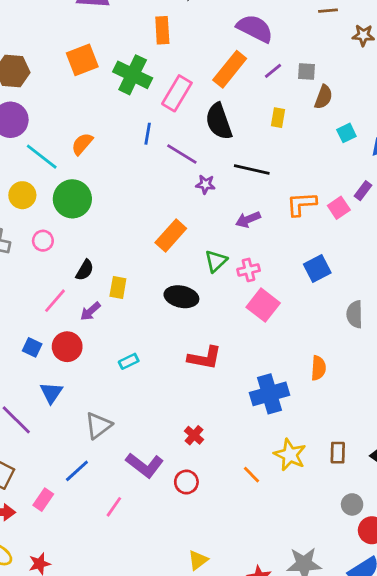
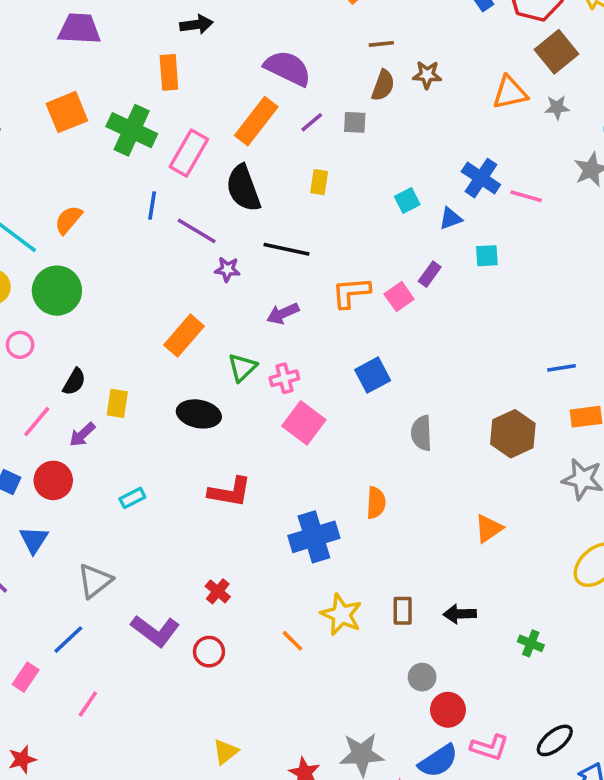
brown semicircle: (323, 97) -> (383, 85), moved
pink line: (114, 507) -> (88, 704), moved

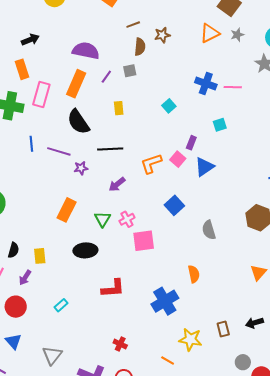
pink rectangle: (189, 153) -> (41, 95), moved
blue triangle: (451, 218) -> (204, 167), moved, size x1.5
pink square: (304, 423) -> (144, 241), turned -30

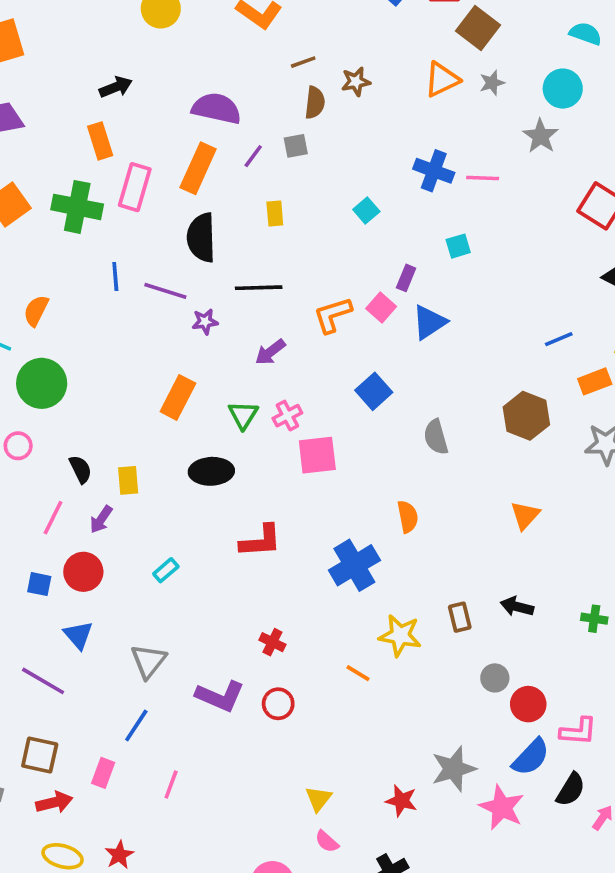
black semicircle: (78, 122) -> (201, 238), turned 32
black semicircle: (13, 250) -> (81, 469), turned -42
black arrow: (255, 323) -> (517, 607), turned 30

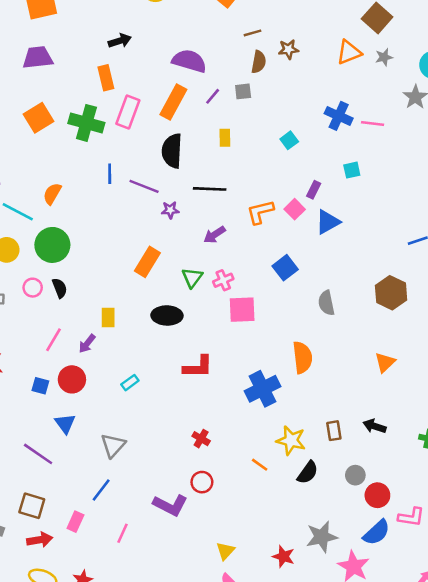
black semicircle: (81, 469) -> (60, 288), moved
orange semicircle: (408, 517) -> (302, 357), size x1.4
purple L-shape: (220, 696) -> (170, 505), moved
black semicircle: (571, 790) -> (308, 472), moved

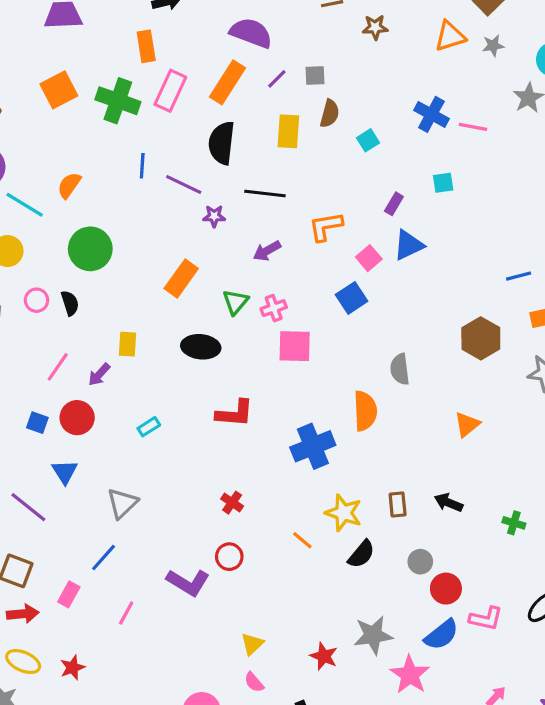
brown semicircle: (259, 62) -> (330, 114), moved
yellow rectangle: (225, 138) -> (288, 131), size x1.5
pink square: (295, 209) -> (369, 258), moved
green circle: (52, 245) -> (90, 249), moved
gray semicircle: (326, 303) -> (400, 369), moved

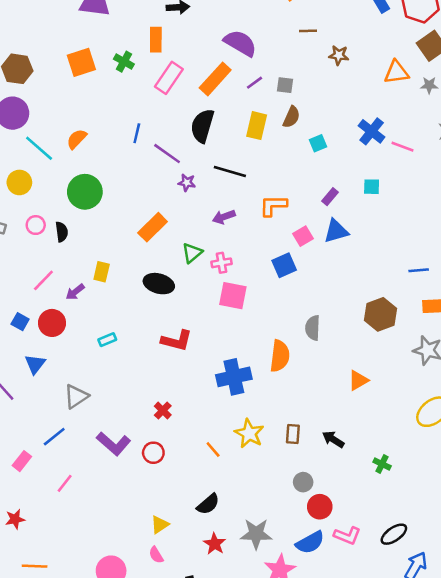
green cross: (118, 101) -> (124, 62), moved, size x0.6
black semicircle: (361, 554) -> (208, 504), moved
purple L-shape: (188, 582) -> (114, 444), moved

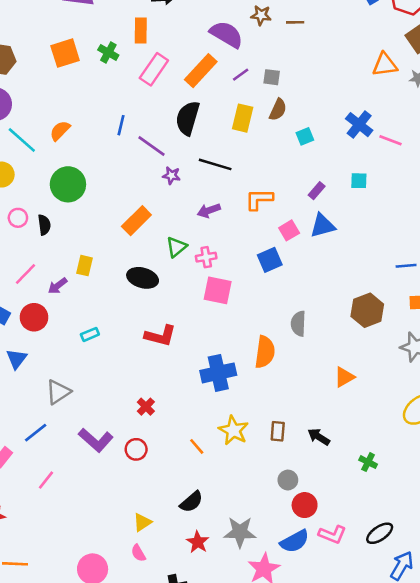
brown star: (339, 55) -> (261, 15), moved

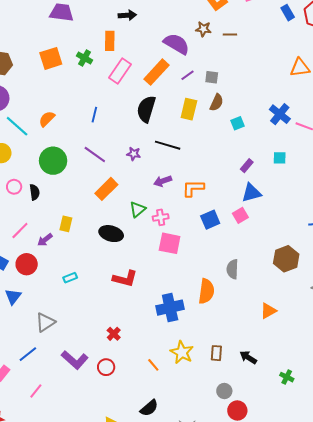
purple line: (152, 146) -> (95, 154), moved
orange L-shape: (259, 199) -> (193, 188), moved
pink square: (289, 230) -> (240, 215), moved

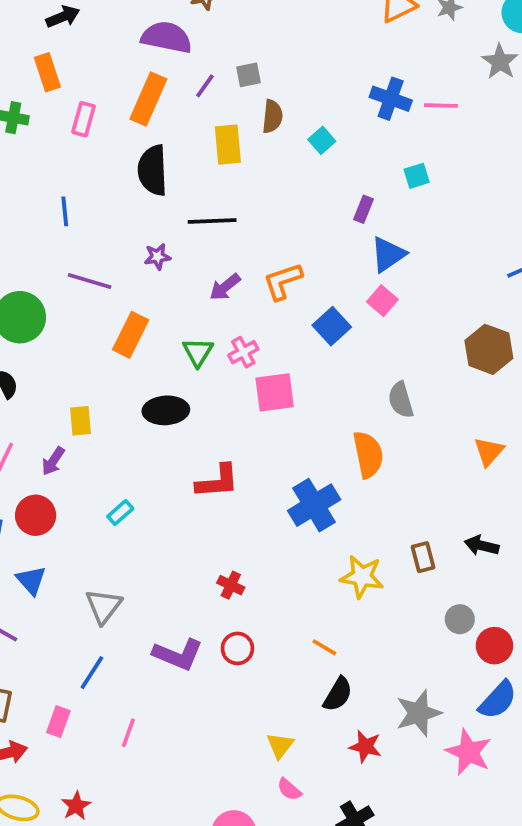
pink rectangle: (120, 71) -> (84, 119), size x0.7
orange line: (153, 365) -> (324, 647), moved

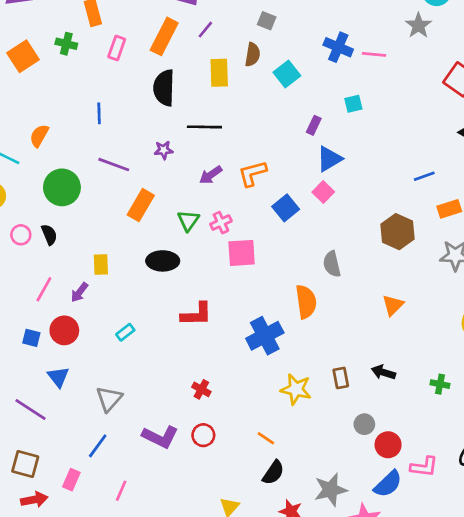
gray square: (249, 75) -> (267, 21), moved, turned 30
cyan square: (322, 140) -> (287, 74), size x1.4

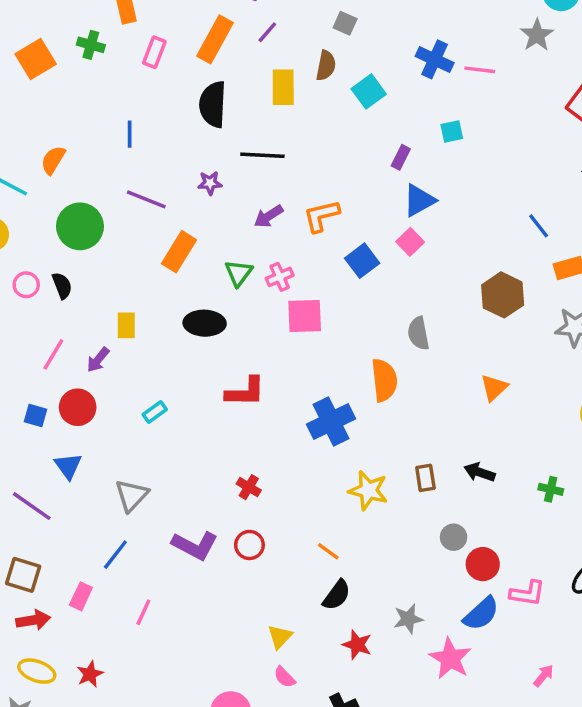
blue line: (424, 176) -> (539, 226), turned 70
gray star: (330, 490) -> (408, 619), size x0.7

